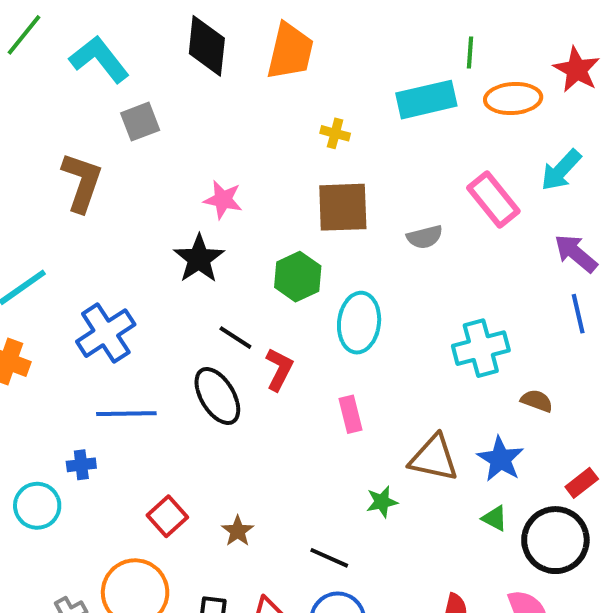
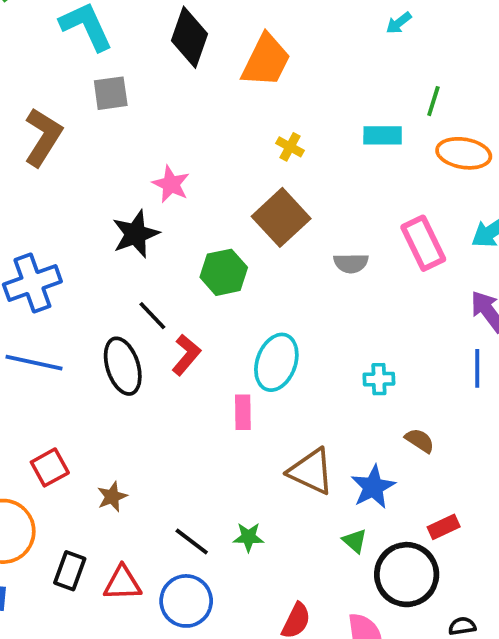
cyan rectangle: (426, 100) -> (383, 135), size x0.7
brown square: (343, 207) -> (281, 217), turned 36
cyan ellipse: (359, 323) -> (276, 362), moved
cyan cross: (481, 348) -> (379, 379), size x0.6
green star: (382, 502) -> (248, 537), moved

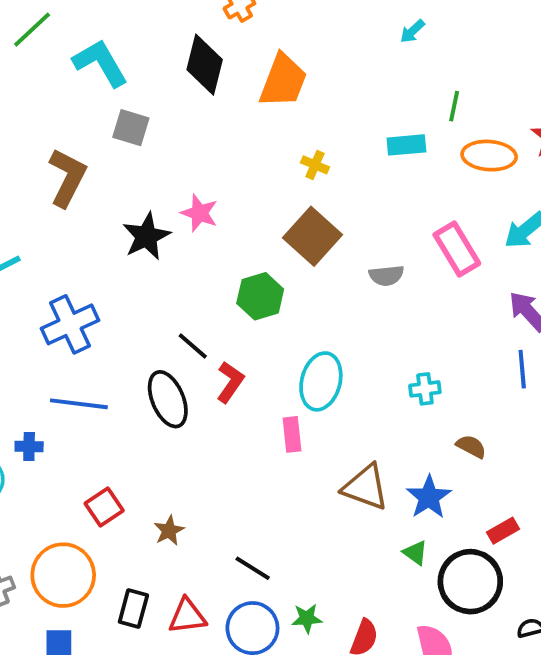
gray square: (111, 93) -> (131, 128), turned 30
black star: (136, 234) -> (146, 236), moved
green star: (248, 537) -> (307, 618), moved

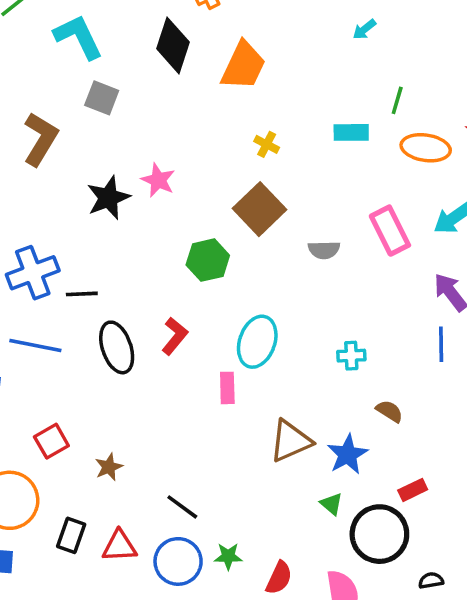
black line: (193, 346) -> (82, 294), moved, turned -48
brown triangle: (365, 487) -> (291, 441), turned -48

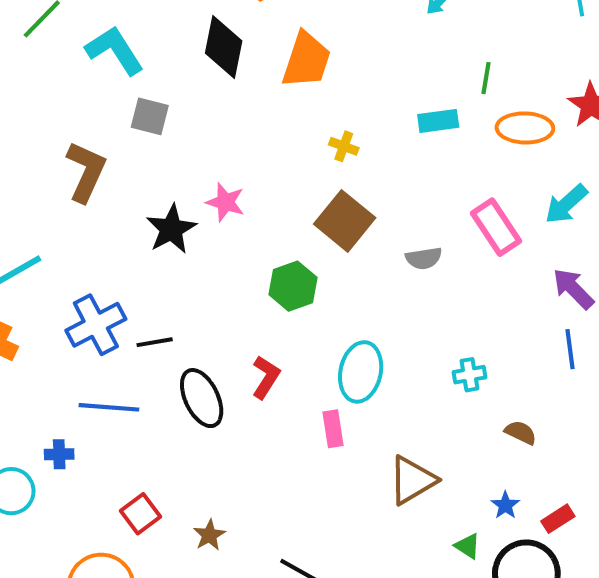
blue star: (347, 454) -> (505, 505), moved, size x0.6

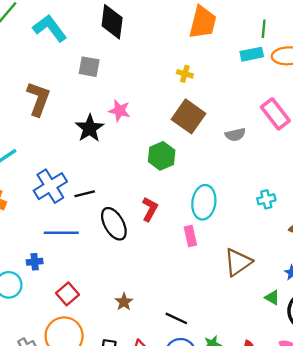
orange trapezoid: (306, 60) -> (203, 22), moved
gray square: (150, 116) -> (89, 67), moved
cyan rectangle: (438, 121) -> (252, 54), moved
red square: (141, 514) -> (68, 294), moved

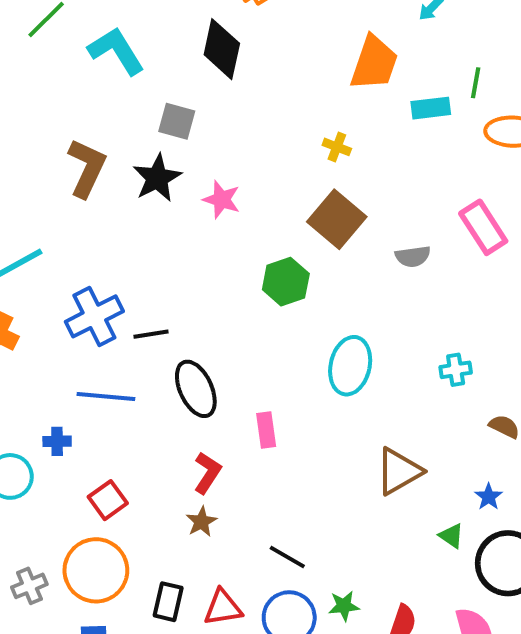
cyan rectangle: (252, 54) -> (431, 108), moved
black star: (90, 128) -> (157, 178), moved
red L-shape: (150, 209) -> (207, 473), moved
pink rectangle: (190, 236) -> (266, 430), moved

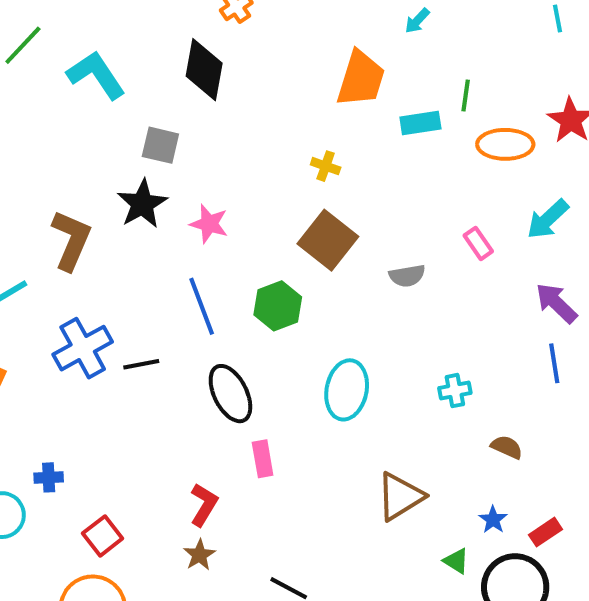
brown L-shape: (87, 168) -> (71, 240), moved
pink rectangle: (483, 227) -> (478, 243), size x0.6
black ellipse: (196, 389) -> (230, 394), moved
blue line: (106, 397) -> (202, 306), moved, turned 66

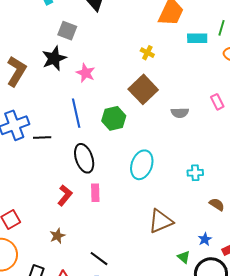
red L-shape: (204, 505) -> (65, 195), moved

